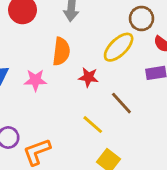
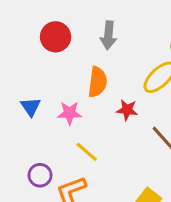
yellow line: (93, 125) -> (87, 152), moved

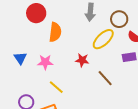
gray arrow: (108, 35) -> (90, 12), moved
orange semicircle: (98, 82) -> (55, 32), moved

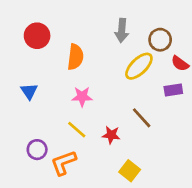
red circle: (36, 13) -> (37, 36), moved
red star: (82, 60) -> (111, 135), moved
pink star: (45, 62) -> (82, 97), moved

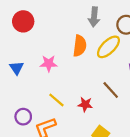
orange semicircle: (75, 57) -> (80, 46), moved
pink star: (82, 97) -> (49, 63), moved

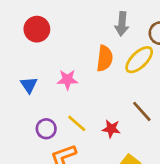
purple circle: (23, 117) -> (46, 129), moved

